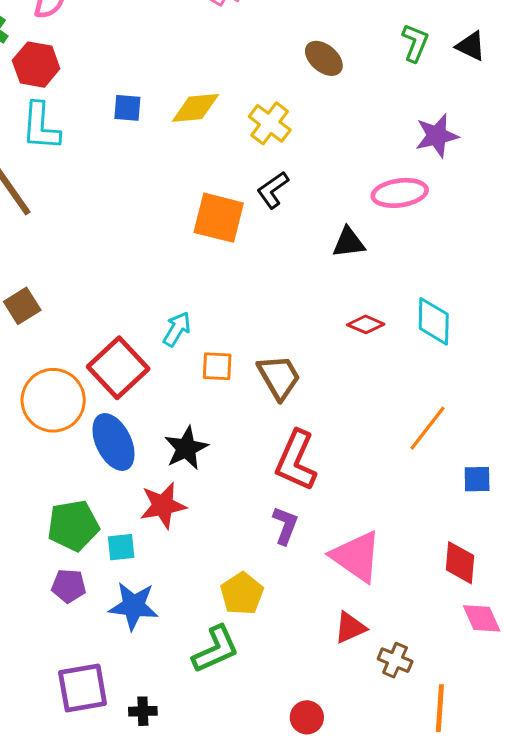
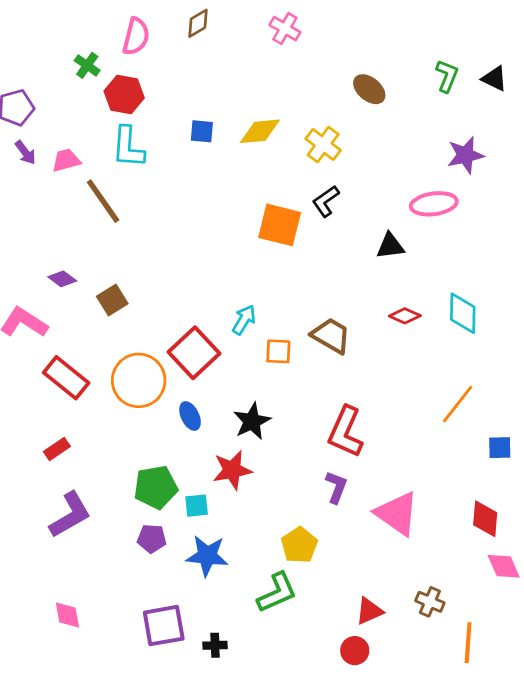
brown trapezoid: (279, 377) -> (331, 336), moved, turned -30
blue ellipse: (113, 442) -> (190, 416), size x0.6
red triangle: (350, 628) -> (369, 611), moved

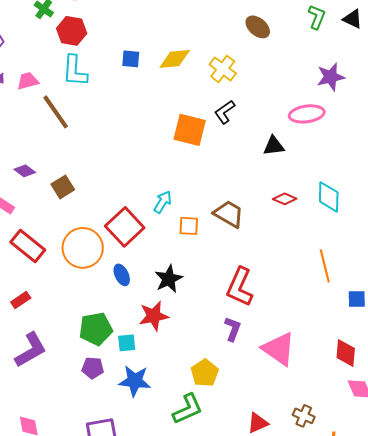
orange line: (458, 404) -> (325, 266), turned -52

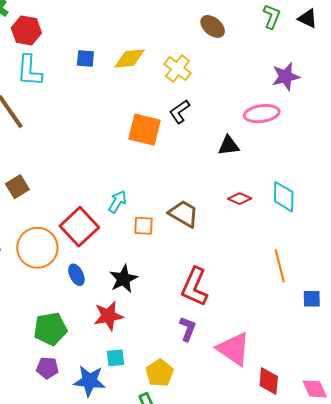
cyan square: (127, 343) -> (115, 358), moved
red diamond: (346, 353) -> (269, 381), moved

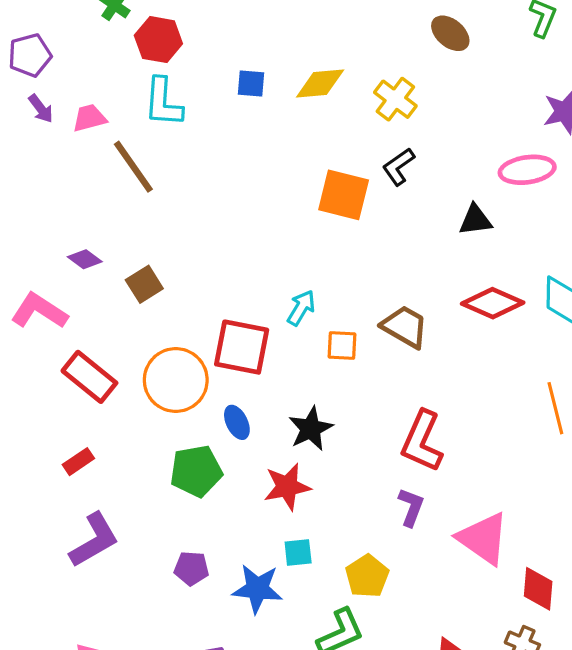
red diamond: (240, 199) -> (493, 303), size x1.6
red square: (79, 227) -> (242, 347), turned -36
green pentagon: (50, 329) -> (196, 471), moved

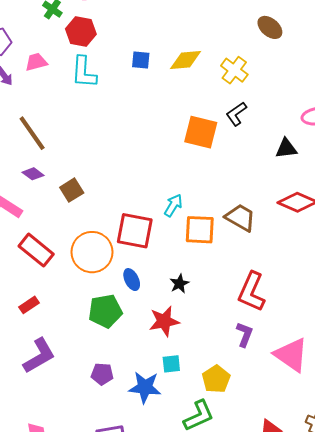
pink trapezoid: (89, 118) -> (36, 62), moved
brown line: (133, 167) -> (32, 133), moved
orange square: (342, 345) -> (200, 230), size x1.5
black star: (311, 429) -> (179, 284), size x0.7

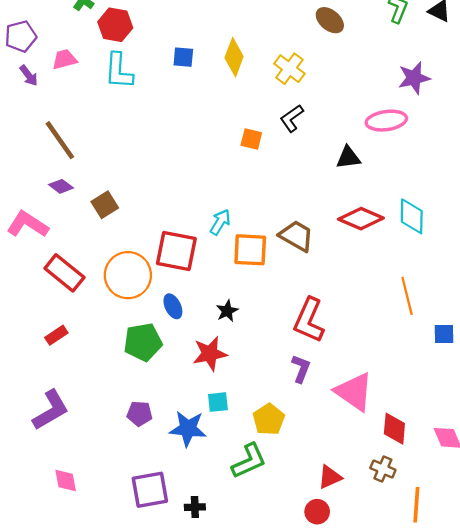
yellow diamond: (186, 60) -> (234, 57), turned -64
orange square: (201, 132) -> (251, 139), size x0.6
purple L-shape: (39, 356) -> (51, 410), moved

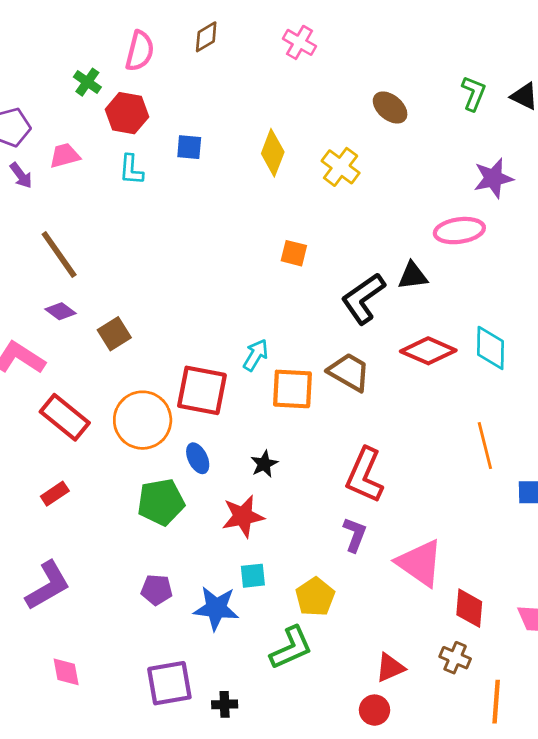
blue square: (183, 57) -> (189, 147), moved
cyan L-shape: (119, 71) -> (131, 170), size x0.7
black L-shape: (292, 118) -> (363, 298), moved, size x1.5

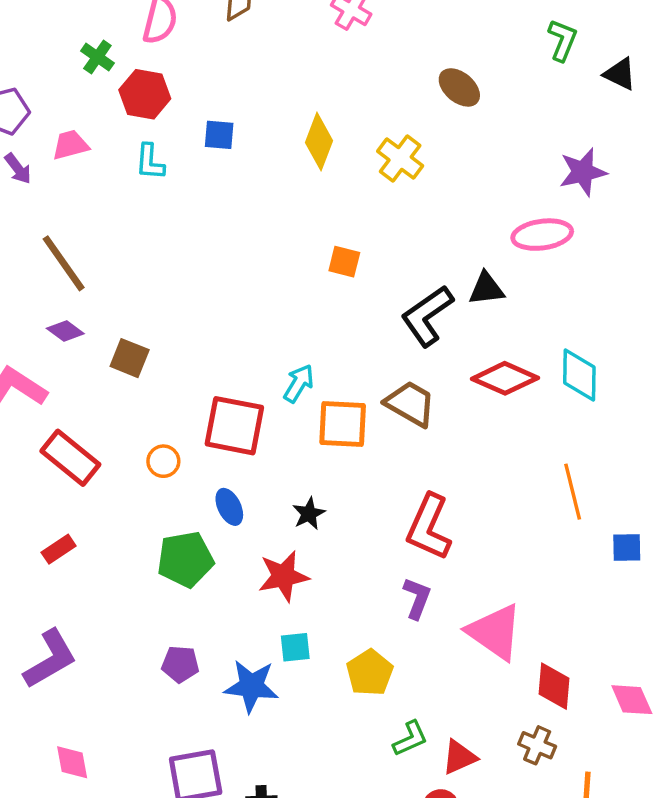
green L-shape: (474, 93) -> (562, 40), moved
brown square: (114, 334) -> (130, 358), turned -36
orange circle: (143, 420) -> (163, 461), size x0.5
green L-shape: (291, 648) -> (410, 739), moved, size x0.7

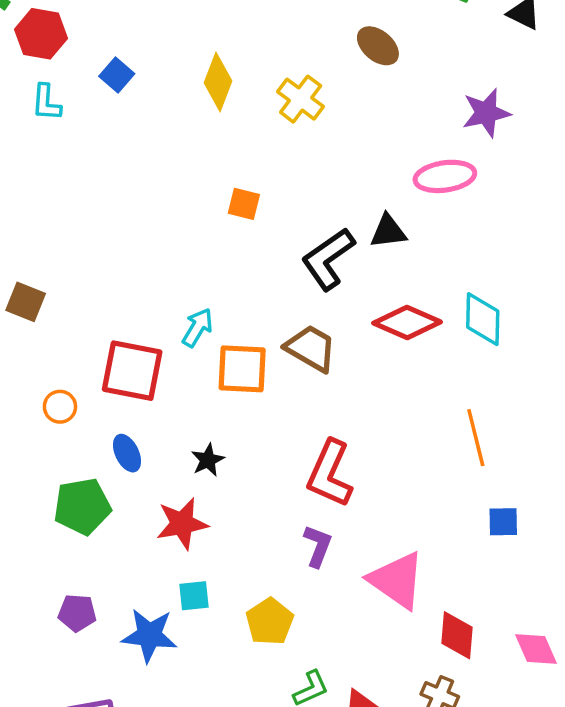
brown ellipse: (459, 87) -> (378, 46), moved
blue square: (219, 135) -> (117, 75), turned 36
blue square: (627, 547) -> (503, 522), moved

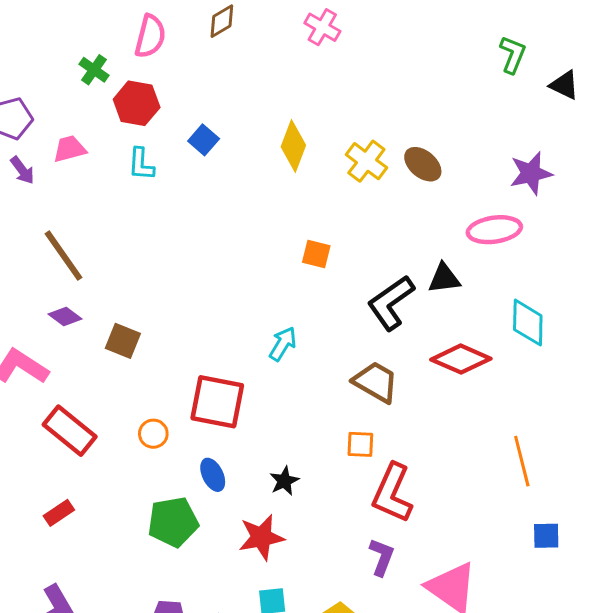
brown ellipse: (378, 46) -> (423, 164), moved
cyan diamond: (483, 319) -> (528, 323), moved
cyan arrow: (197, 328) -> (283, 344), moved
orange square: (242, 369) -> (360, 444), moved, size x0.6

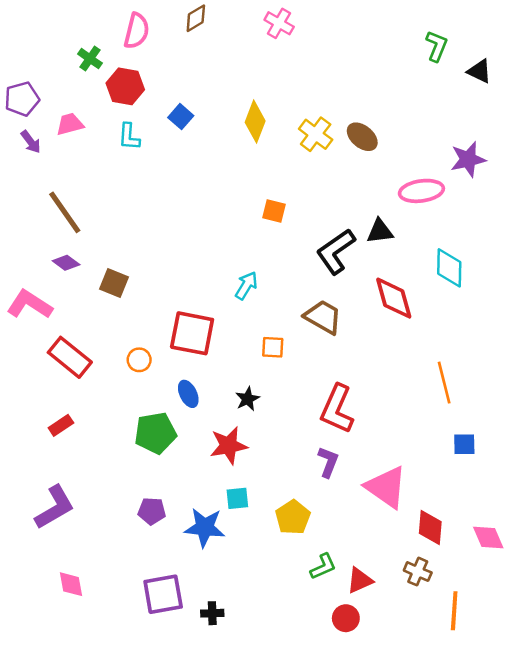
purple star: (531, 173) -> (468, 159), moved
red diamond: (461, 359) -> (394, 298), turned 51
orange square: (360, 444) -> (273, 347), moved

